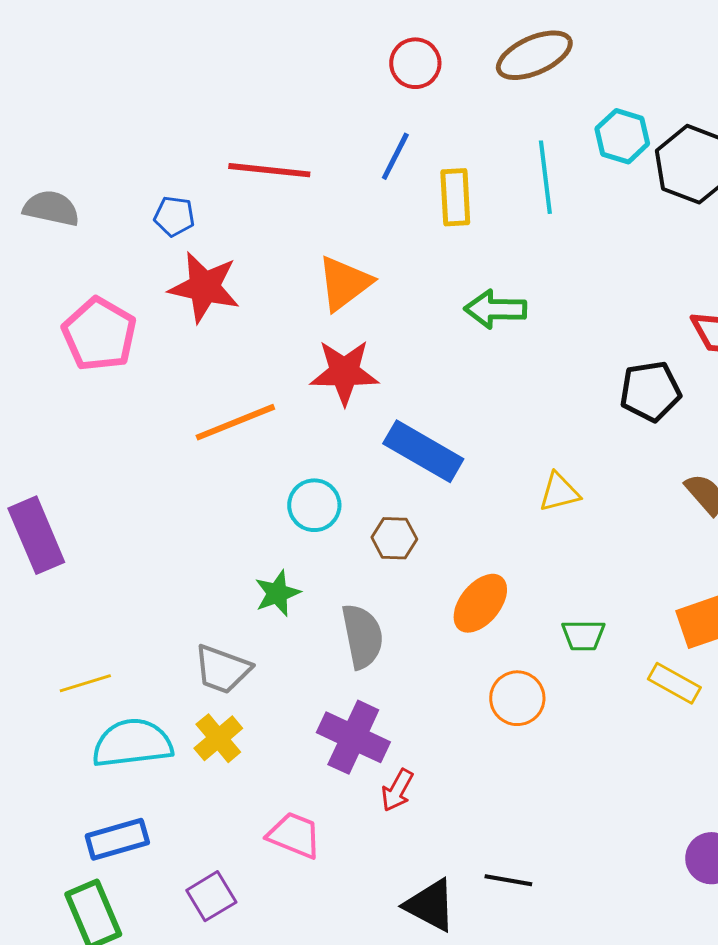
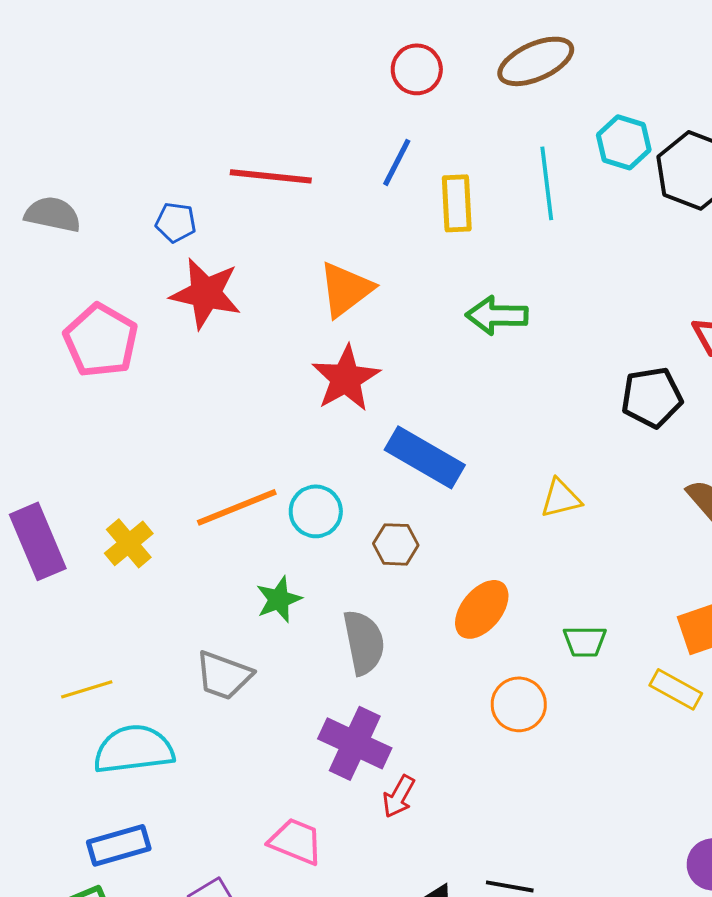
red star: (344, 372) -> (346, 378), turned -30
orange line: (235, 422) -> (237, 507), moved
yellow cross: (218, 738) -> (129, 543), moved

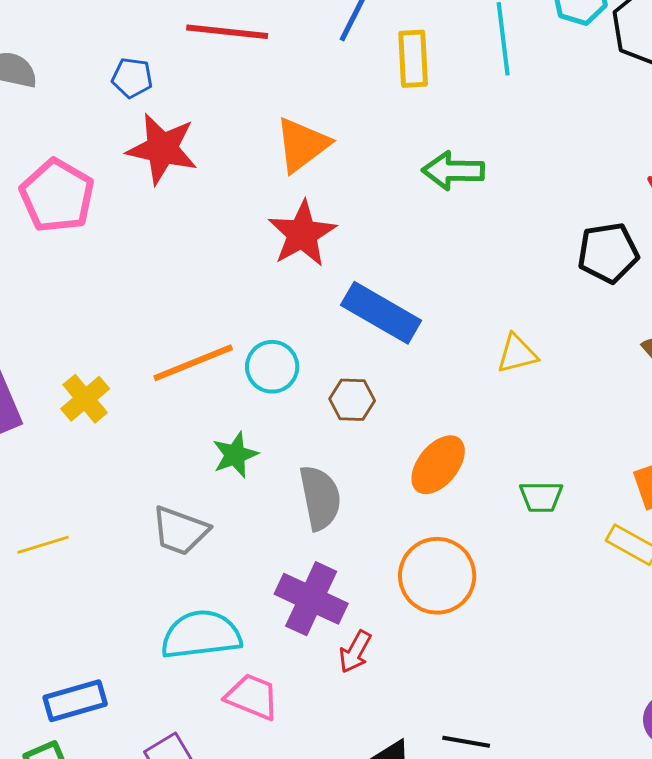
orange circle: (519, 704) -> (437, 576), moved, size x1.4
cyan semicircle: (134, 749) -> (201, 635), moved

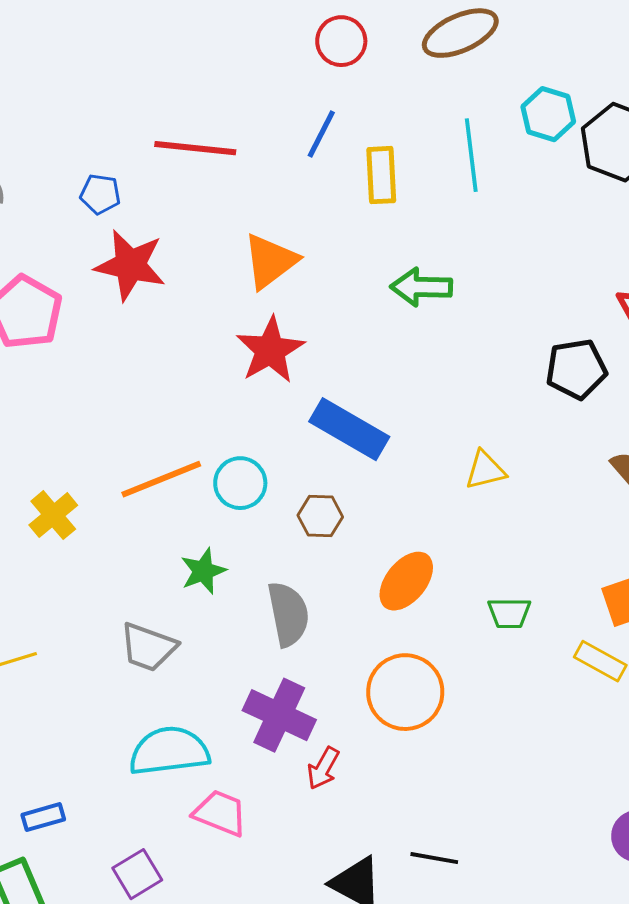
blue rectangle: (75, 701) -> (43, 817), size x0.7

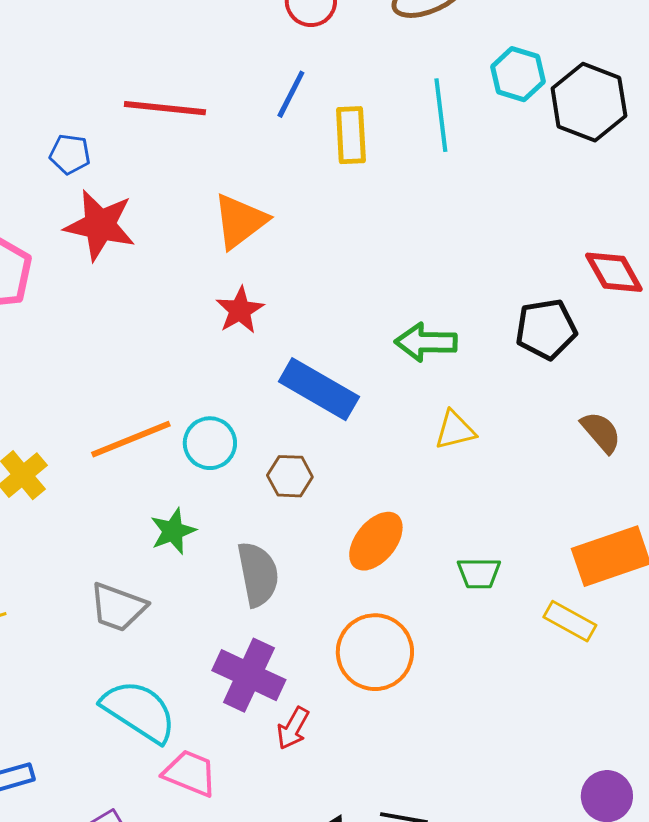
green arrow: (421, 287) -> (426, 342), moved
red star: (270, 350) -> (240, 310), size x0.7
cyan semicircle: (169, 751) -> (139, 711), turned 40

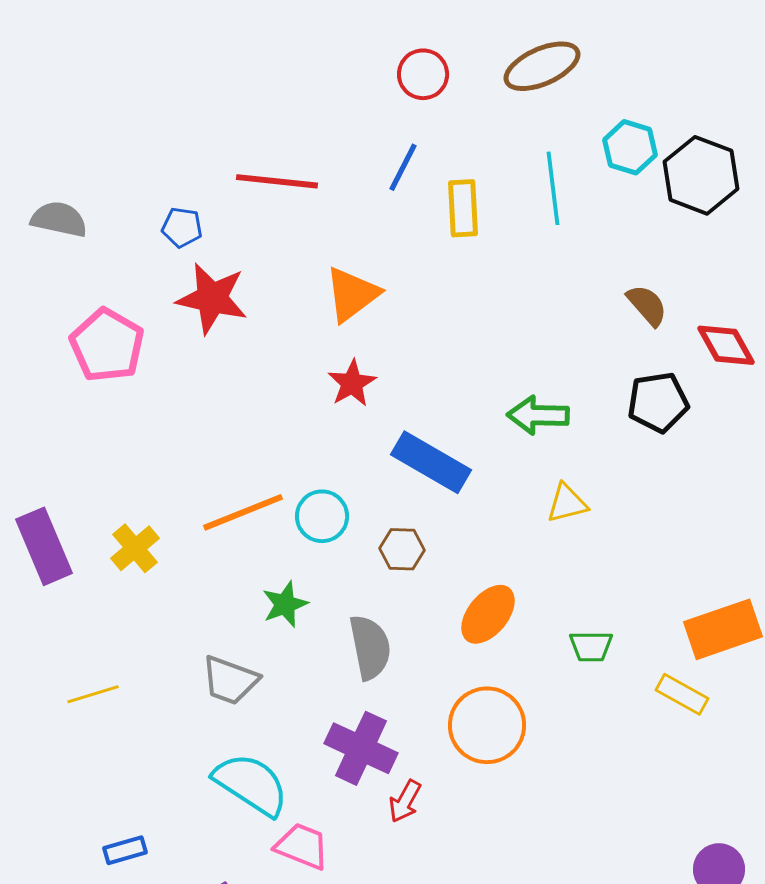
brown semicircle: (601, 432) -> (647, 305), moved

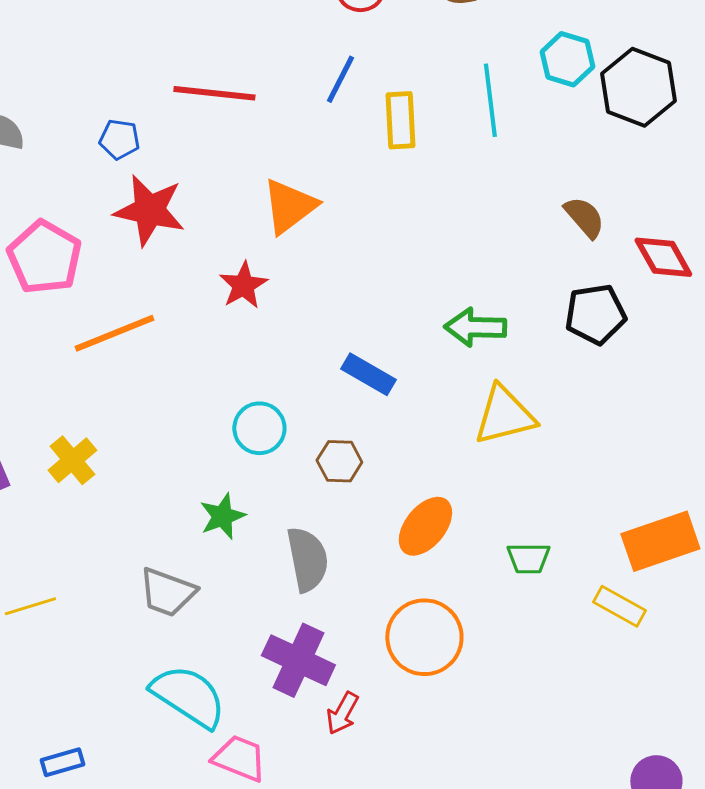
red star: (352, 383) -> (243, 285), moved
blue rectangle: (431, 462) -> (368, 374), size x0.7
yellow triangle: (567, 503) -> (504, 415), size x1.5
orange line: (243, 512) -> (114, 333), moved

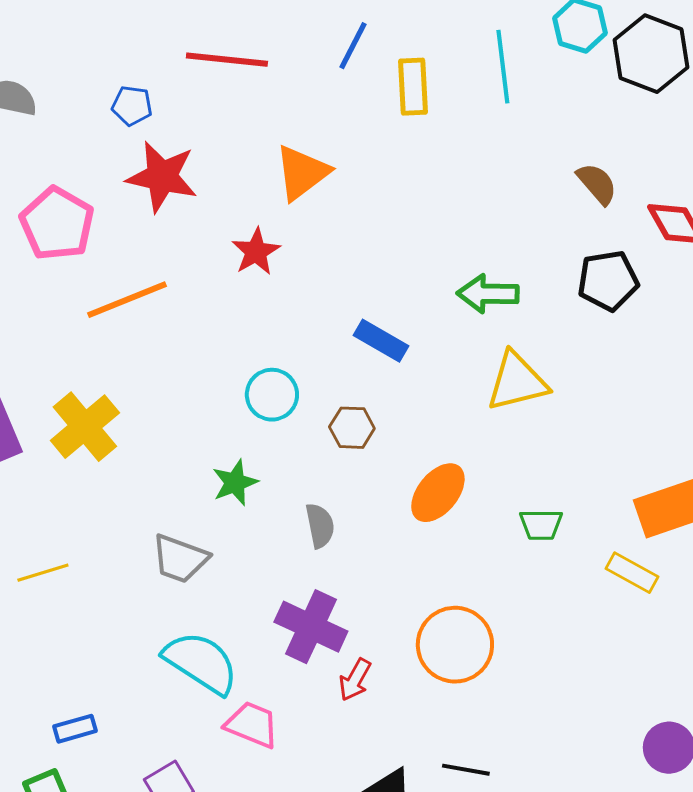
yellow cross: (72, 460) -> (85, 427), size x1.4
gray semicircle: (307, 559) -> (320, 526), size x0.7
orange circle: (424, 637) -> (455, 645), moved

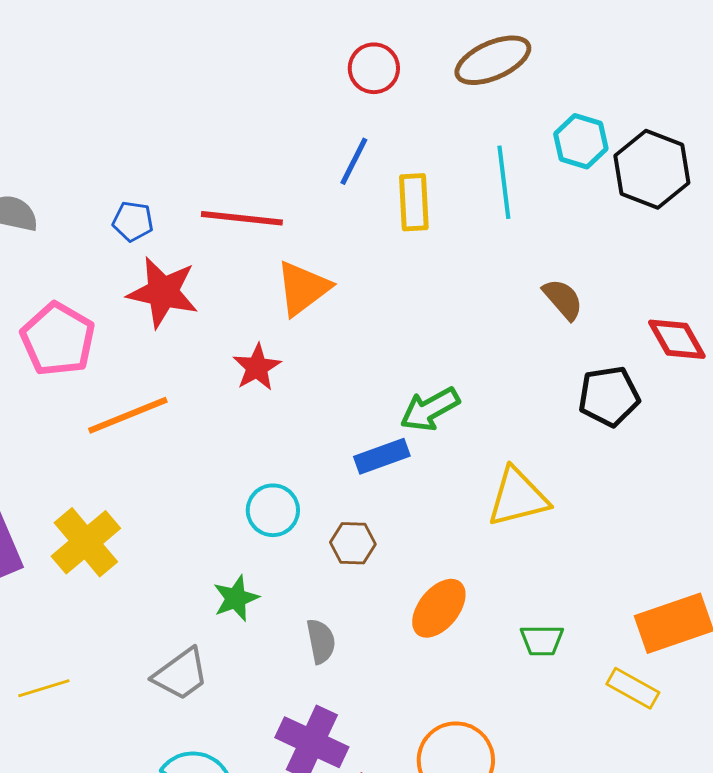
red line: (227, 60) -> (242, 218), moved
brown semicircle: (597, 184) -> (563, 299), moved
green arrow: (488, 294) -> (430, 409), moved, turned -30
blue rectangle: (381, 341) -> (382, 456), turned -50
gray trapezoid: (180, 559) -> (181, 674), turned -56

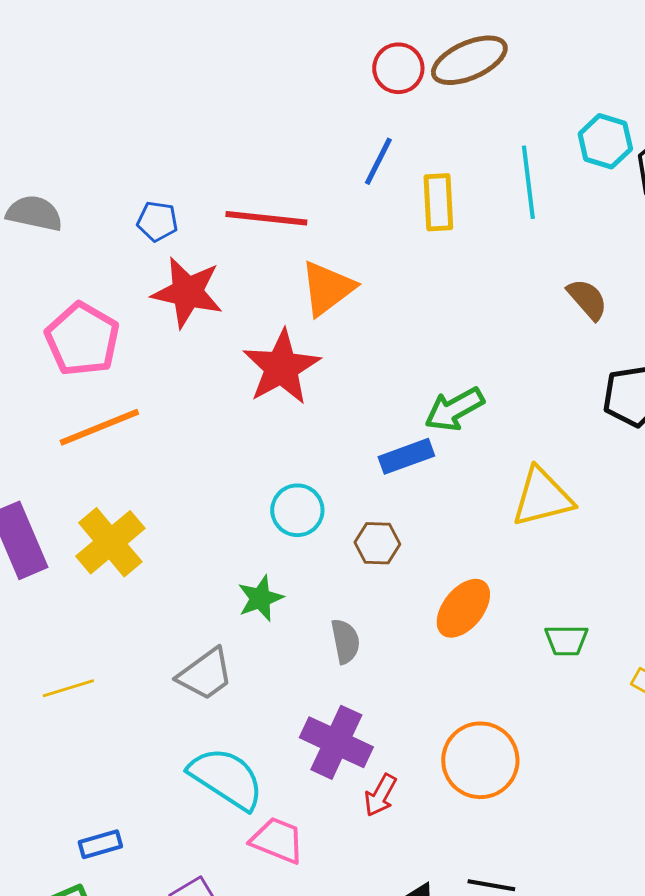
brown ellipse: (493, 60) -> (469, 60), moved
red star: (257, 367) -> (281, 367), size x1.6
orange line: (128, 415) -> (99, 427), moved

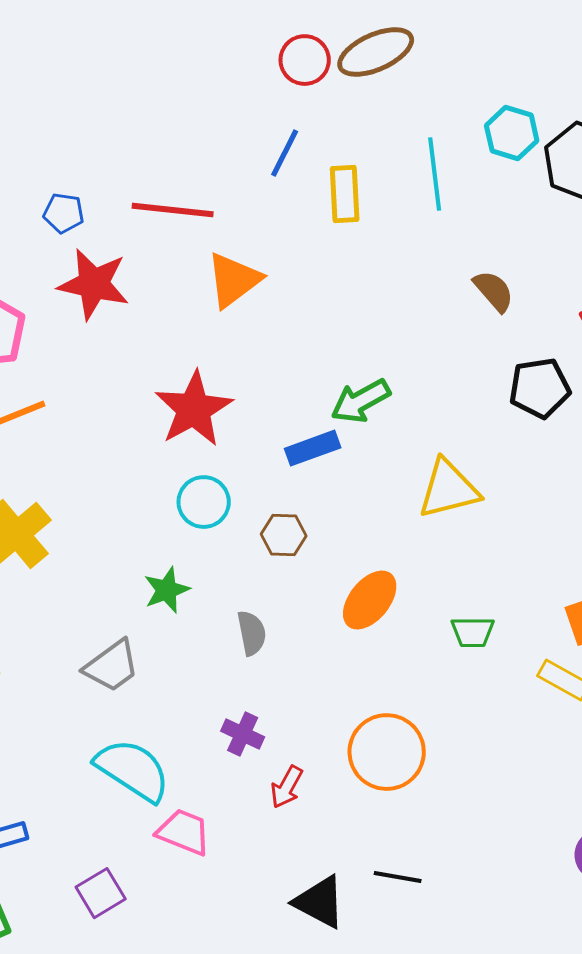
red star: (281, 367) -> (194, 409), moved
purple cross: (336, 742) -> (243, 734), size x0.6

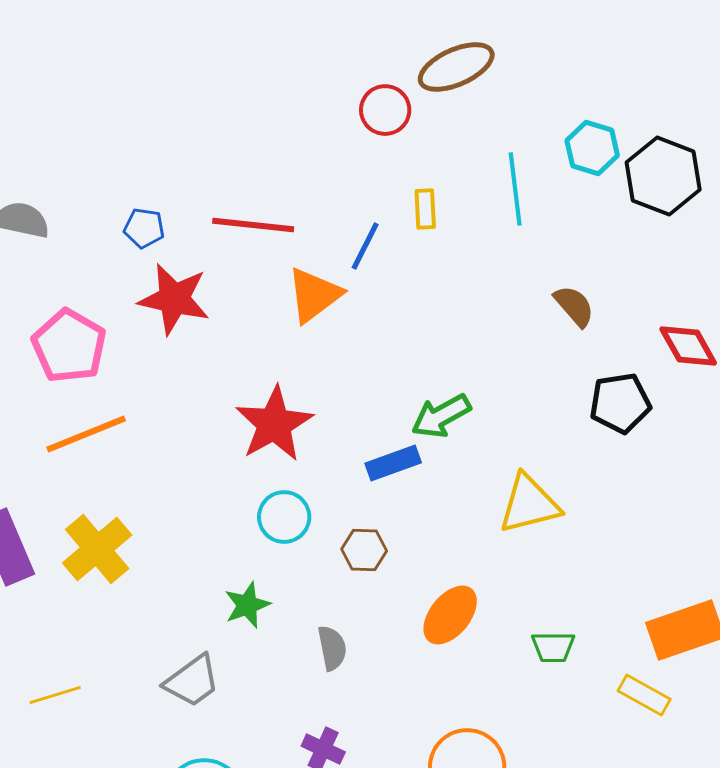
red circle: (305, 60) -> (385, 110), moved
blue line: (285, 153) -> (365, 246), moved
yellow rectangle: (345, 194) -> (425, 209), size x0.7

